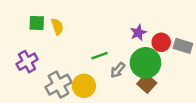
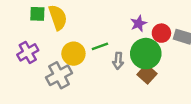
yellow semicircle: (57, 27) -> (58, 17), size x1.5
gray arrow: (118, 70) -> (118, 61), turned -35
yellow circle: (84, 86) -> (73, 54), moved

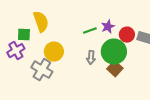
green square: (37, 14) -> (24, 35), moved
green line: (100, 46) -> (90, 31), moved
gray cross: (59, 75) -> (42, 70), turned -30

